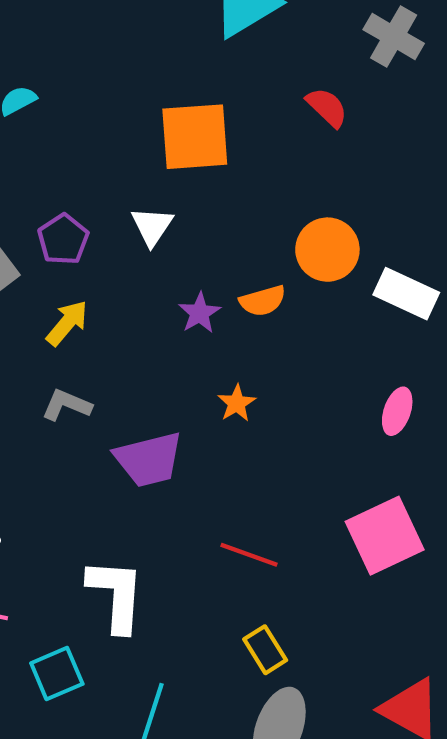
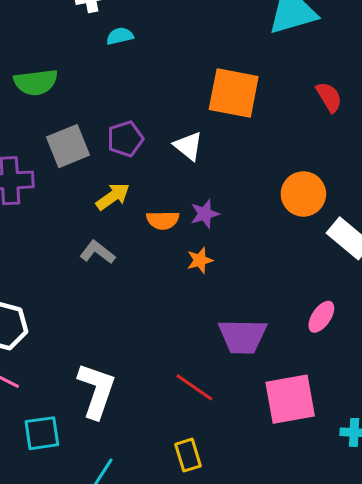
white triangle: (152, 226) -> (188, 146), turned -40
orange semicircle: (263, 301) -> (163, 220), moved
orange star: (237, 403) -> (200, 260), moved
purple trapezoid: (149, 459) -> (243, 336), moved

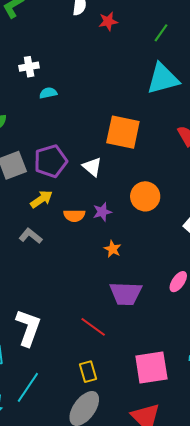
purple pentagon: (125, 139) -> (51, 161), size x1.4
orange circle: (303, 194) -> (145, 196), moved
orange star: (200, 260) -> (113, 249), moved, turned -30
pink square: (290, 399) -> (151, 367), moved

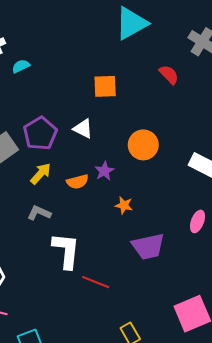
orange square: (123, 132) -> (105, 86), size x0.7
red line: (93, 327) -> (96, 282), moved
white L-shape: (28, 328) -> (66, 251), moved

